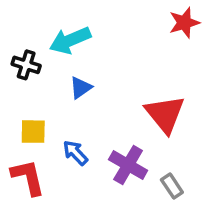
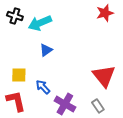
black cross: (26, 65) -> (15, 16), moved
red triangle: (165, 114) -> (104, 76), moved
purple cross: (128, 165) -> (65, 104), moved

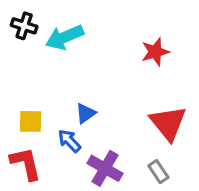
red star: (105, 13) -> (155, 52), moved
blue triangle: (46, 50) -> (86, 113), moved

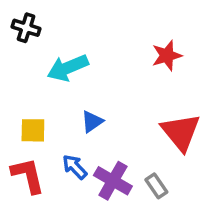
cyan arrow: (65, 37) -> (68, 68), moved
blue arrow: (69, 141) -> (75, 167), moved
gray rectangle: (158, 172) -> (156, 186), moved

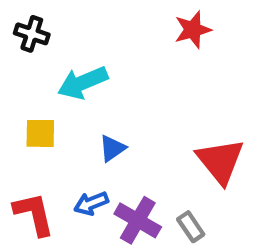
red star: (167, 56) -> (193, 30), moved
yellow square: (33, 130) -> (40, 133), moved
blue arrow: (75, 167) -> (91, 203), turned -68

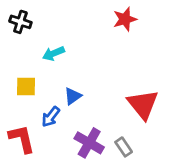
cyan arrow: (83, 83) -> (53, 54), size x0.7
blue arrow: (91, 203) -> (51, 117), moved, turned -30

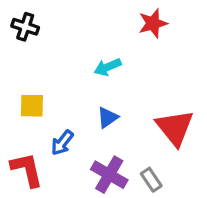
cyan arrow: (53, 54) -> (108, 67), moved
blue triangle: (73, 96) -> (108, 117), moved

